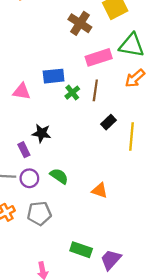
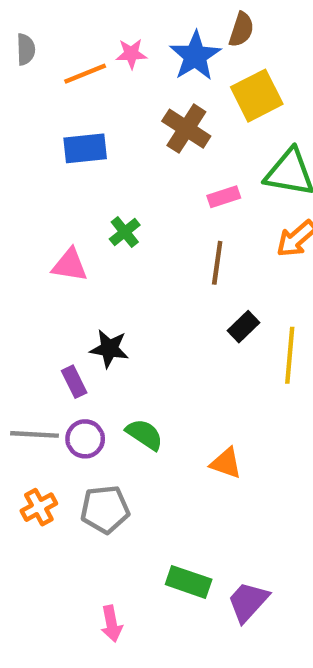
pink rectangle: (99, 57) -> (224, 197), size x0.6
blue rectangle: (54, 76) -> (85, 148), moved
green cross: (72, 93) -> (125, 232), moved

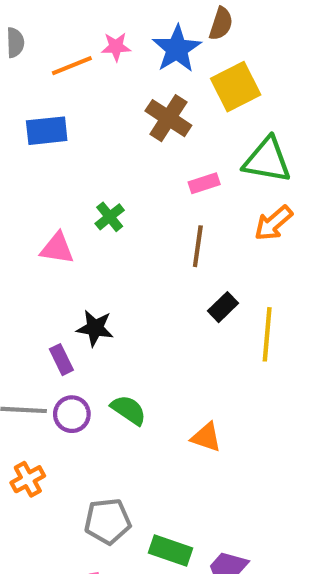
blue rectangle: (85, 148) -> (47, 131), moved
gray pentagon: (105, 509) -> (108, 521), moved

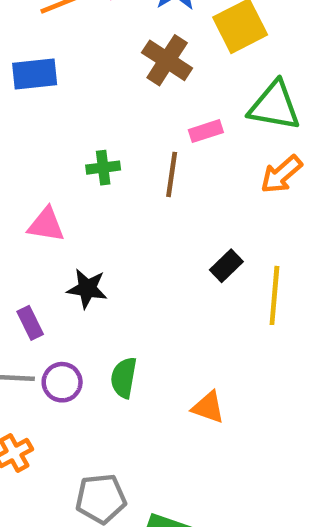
green cross: (110, 217) -> (103, 168), turned 32
brown line: (198, 246) -> (172, 174), moved
pink triangle: (57, 248) -> (46, 225), moved
purple rectangle: (61, 360) -> (30, 323), moved
green semicircle: (129, 410) -> (124, 378), turned -114

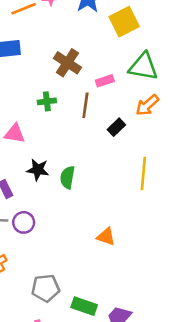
brown cross: (167, 60) -> (67, 63), moved
black rectangle: (226, 266) -> (116, 127), moved
green semicircle: (124, 378) -> (67, 177), moved

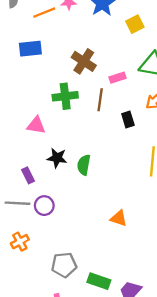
yellow square: (124, 22) -> (135, 24), size x0.7
green cross: (47, 101) -> (65, 96), size x1.5
black rectangle: (116, 127) -> (128, 120), turned -63

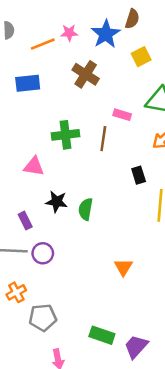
brown cross: (84, 61) -> (86, 74), moved
pink rectangle: (117, 78) -> (122, 115), turned 35
black rectangle: (128, 120) -> (139, 175), moved
orange triangle: (119, 218) -> (123, 267), turned 42
gray pentagon: (64, 265) -> (43, 318), moved

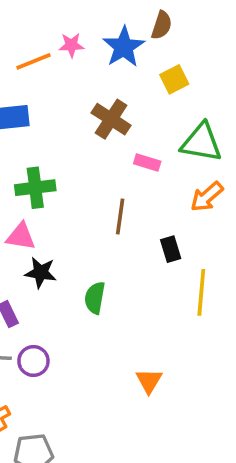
brown cross: (86, 74) -> (111, 119), moved
green cross: (65, 135) -> (35, 188), moved
brown line: (103, 139) -> (120, 217), moved
black star: (57, 202) -> (41, 273), moved

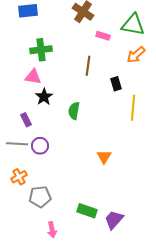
black star: (41, 273) -> (44, 97), turned 30

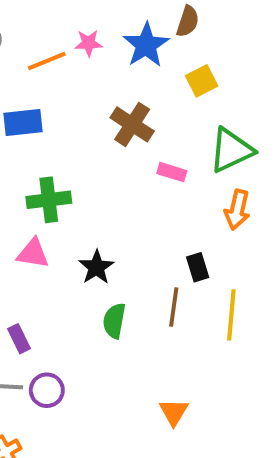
green triangle: (133, 25) -> (231, 150), turned -35
orange arrow: (136, 55) -> (237, 210), turned -36
brown line: (88, 66) -> (174, 307), moved
black star: (44, 97) -> (96, 267), moved

